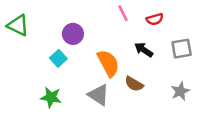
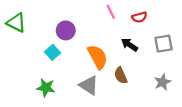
brown semicircle: (134, 84) -> (121, 75), turned 35

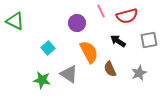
red semicircle: (139, 17) -> (127, 16), size x1.5
purple circle: (66, 30) -> (77, 23), moved
gray star: (162, 82) -> (139, 73), moved
gray triangle: (89, 85) -> (69, 74), moved

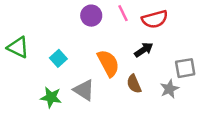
green triangle: (15, 21) -> (18, 47), moved
purple circle: (77, 23) -> (91, 16), moved
gray square: (149, 40) -> (185, 68), moved
black arrow: (118, 41) -> (144, 50), turned 112

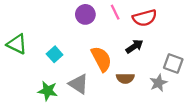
gray square: (185, 68) -> (173, 63), turned 30
brown semicircle: (134, 84) -> (125, 78), turned -66

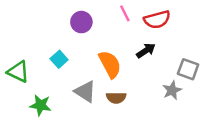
purple circle: (85, 14) -> (81, 22), moved
green triangle: (17, 44) -> (18, 72), moved
brown semicircle: (125, 78) -> (116, 98), moved
green star: (48, 91) -> (40, 105), moved

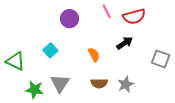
orange semicircle: (110, 64) -> (94, 55), size x0.6
gray star: (172, 90) -> (126, 84), moved
gray triangle: (85, 92) -> (60, 83), moved, turned 30

